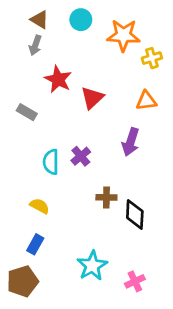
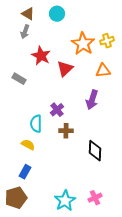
orange star: (123, 35) -> (83, 44), moved, turned 30
cyan semicircle: (51, 162) -> (36, 124), moved
brown cross: (106, 197) -> (66, 131), moved
cyan star: (92, 266) -> (65, 201), moved

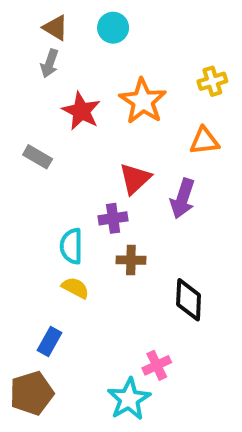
orange star: (83, 44) -> (143, 101), moved
red triangle: (65, 69) -> (135, 179), moved
purple cross: (57, 110) -> (113, 218), turned 32
yellow semicircle: (28, 145) -> (75, 288), moved
pink cross: (95, 198) -> (157, 365), moved

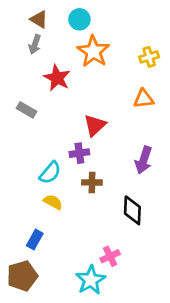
orange star: (143, 101) -> (93, 51), moved
purple arrow: (183, 198) -> (144, 160), moved
cyan semicircle: (71, 246) -> (50, 173), turned -140

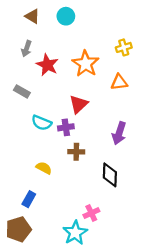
gray arrow: (35, 44) -> (26, 49), moved
orange star: (93, 51) -> (86, 64), moved
cyan semicircle: (50, 173) -> (42, 123), moved, turned 72

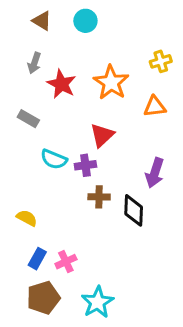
yellow semicircle: (44, 168) -> (27, 218), moved
black diamond: (110, 175) -> (134, 210), moved
pink cross: (91, 213) -> (66, 262), moved
brown pentagon: (18, 229) -> (43, 298), moved

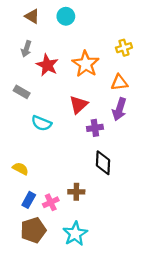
purple cross: (85, 165) -> (95, 128), moved
purple arrow: (155, 173) -> (119, 109), moved
brown cross: (99, 197) -> (76, 192), moved

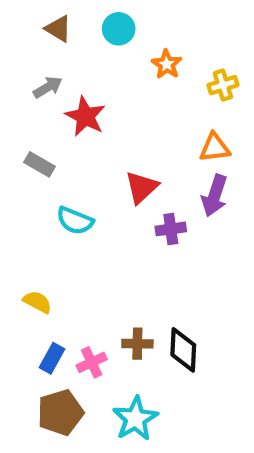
gray arrow: (26, 49) -> (48, 87), turned -140
orange star: (86, 64) -> (167, 64), moved, size x0.6
black diamond: (103, 163) -> (183, 350), moved

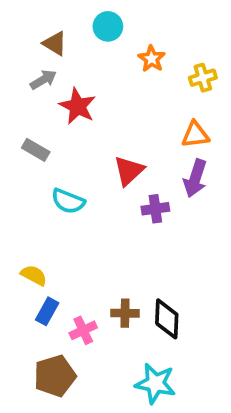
brown triangle: (58, 29) -> (55, 44), moved
blue rectangle: (52, 358) -> (47, 311), moved
cyan star: (135, 419) -> (155, 383), moved, turned -30

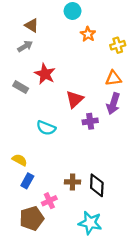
cyan circle: (108, 26) -> (73, 11), moved
red star: (78, 106) -> (45, 74), moved
cyan semicircle: (68, 201) -> (46, 128), moved
pink cross: (83, 330) -> (49, 201), moved

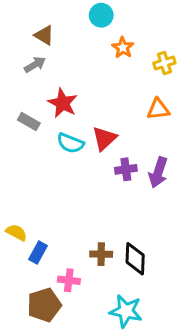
purple arrow: (113, 104) -> (158, 172), moved
cyan semicircle: (46, 128) -> (70, 143), moved
yellow semicircle: (20, 160) -> (16, 233), moved
pink cross: (49, 201) -> (69, 280), turned 32

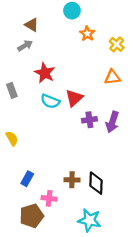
yellow cross: (164, 63) -> (117, 44), turned -32
gray rectangle: (29, 122) -> (12, 90), moved, turned 40
yellow semicircle: (16, 233) -> (12, 138), moved, turned 32

